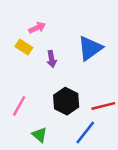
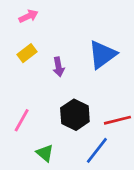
pink arrow: (37, 28) -> (28, 16), moved
yellow rectangle: (24, 47) -> (27, 53), turned -70

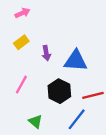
blue triangle: (102, 55) -> (76, 61), moved, turned 40
pink line: (22, 120) -> (21, 85), moved

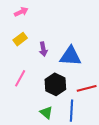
blue line: (77, 119) -> (71, 111), turned -35
green triangle: (35, 121) -> (46, 113), moved

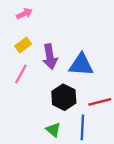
purple arrow: (43, 49) -> (50, 57), size x1.5
pink line: (20, 78) -> (21, 74), moved

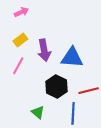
green triangle: (53, 130) -> (38, 112), moved

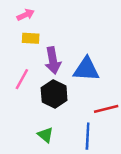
yellow rectangle: (20, 40) -> (31, 38), moved, turned 40
black hexagon: (57, 86) -> (54, 94), moved

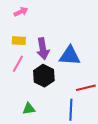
yellow rectangle: (31, 38) -> (19, 41), moved
green triangle: (45, 135) -> (29, 109), moved, turned -48

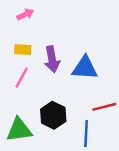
black hexagon: (44, 76) -> (53, 115), moved
green triangle: (29, 109) -> (19, 130), moved, size x1.6

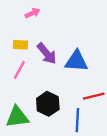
pink arrow: (25, 14) -> (33, 13), moved
purple arrow: (52, 59) -> (47, 53), turned -30

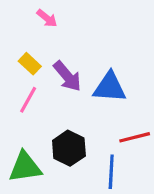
pink arrow: (33, 13) -> (47, 18), turned 64
yellow rectangle: (20, 45) -> (30, 64), turned 40

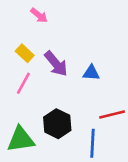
blue triangle: (110, 87) -> (91, 73), size x0.6

